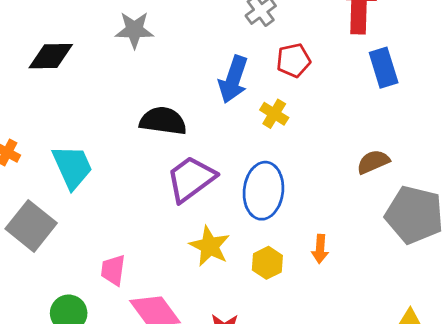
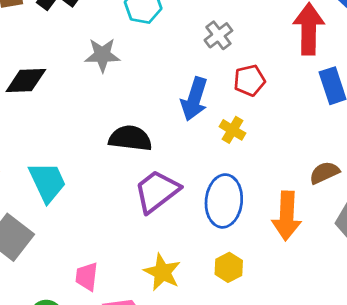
yellow star: (210, 246) -> (162, 272), moved
orange arrow: (320, 249) -> (287, 216), moved, size x1.8

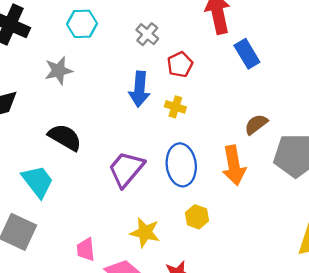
black semicircle: (130, 138) -> (65, 137), moved, turned 36

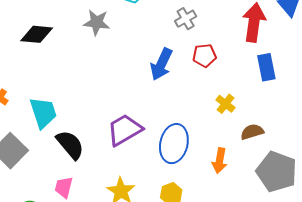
yellow cross: (175, 107) -> (226, 104), moved
black semicircle: (65, 137) -> (70, 145), moved
orange arrow: (234, 165) -> (220, 161), size x0.7

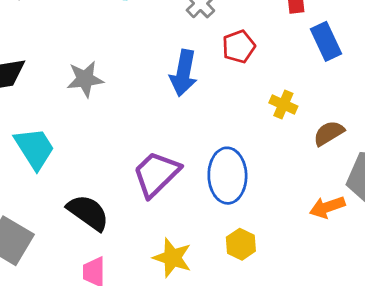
gray star: (97, 22) -> (85, 79), moved
cyan trapezoid: (43, 113) -> (35, 148), moved
orange arrow: (220, 161) -> (327, 207), moved, turned 75

